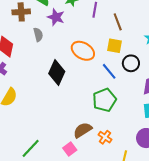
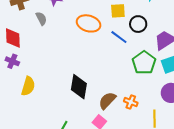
black diamond: (57, 72) -> (79, 87), moved
green pentagon: (104, 100) -> (144, 63), moved

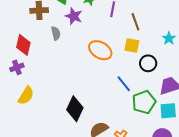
blue line: (119, 37) -> (124, 84), moved
purple cross: (12, 61) -> (17, 67), turned 32

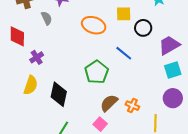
purple cross: (17, 67) -> (37, 57), moved
green pentagon: (144, 102) -> (97, 72), moved
black diamond: (75, 109) -> (59, 94), moved

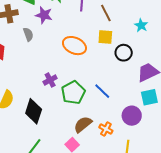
blue line: (124, 53) -> (102, 91), moved
purple cross: (37, 57) -> (50, 80), moved
purple circle: (173, 98) -> (132, 116), moved

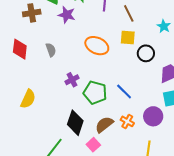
gray semicircle: (28, 34) -> (51, 50), moved
green pentagon: (73, 93) -> (95, 93), turned -30
black diamond: (34, 111) -> (75, 123), moved
orange cross: (106, 129) -> (127, 121), moved

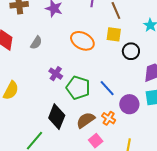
gray semicircle: (51, 50) -> (36, 43), turned 48
purple cross: (72, 80) -> (56, 74), turned -32
purple circle: (153, 116) -> (129, 104), moved
pink square: (93, 145) -> (96, 141), moved

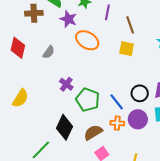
orange ellipse: (82, 41) -> (87, 40), moved
black circle: (131, 51) -> (140, 93), moved
orange cross: (109, 118) -> (117, 123), moved, turned -32

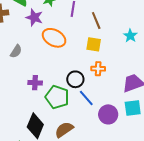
purple cross: (66, 84) -> (35, 83), turned -32
black circle: (140, 93) -> (75, 79), moved
orange cross: (117, 123) -> (98, 69), moved

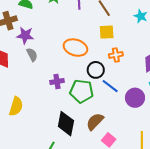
purple star: (34, 17) -> (25, 35), moved
orange ellipse: (54, 38) -> (75, 48), moved
gray semicircle: (16, 51) -> (32, 55), turned -48

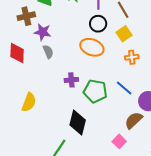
yellow square: (107, 32) -> (124, 34), turned -35
black circle: (96, 70) -> (98, 24), moved
brown semicircle: (95, 122) -> (134, 120), moved

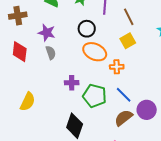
brown cross: (26, 16) -> (18, 16), moved
black circle: (98, 24) -> (87, 29), moved
orange cross: (132, 57) -> (117, 67), moved
brown semicircle: (134, 120) -> (124, 118), moved

